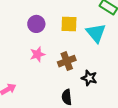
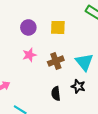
cyan triangle: (96, 33) -> (84, 62), moved
black star: (89, 78) -> (78, 86), moved

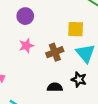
yellow square: (58, 27) -> (76, 29), moved
black semicircle: (56, 94) -> (55, 87), turned 96

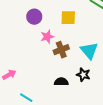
yellow square: (76, 29) -> (68, 18), moved
pink star: (26, 46) -> (47, 37), moved

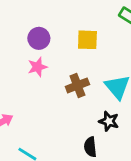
pink star: (47, 37) -> (37, 67), moved
black semicircle: (61, 82) -> (90, 147), moved, turned -96

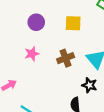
pink star: (37, 67) -> (32, 54), moved

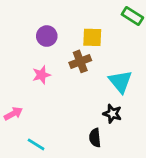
brown cross: (66, 58) -> (80, 61), moved

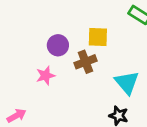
purple circle: (47, 36) -> (58, 45), moved

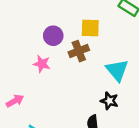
pink star: (46, 76) -> (42, 64), turned 30

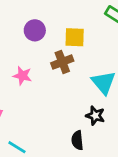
purple circle: (53, 36) -> (35, 30), moved

